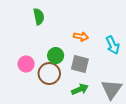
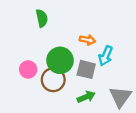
cyan arrow: (113, 45) -> (106, 56), moved, turned 48
green circle: (56, 56) -> (60, 60), size x1.5

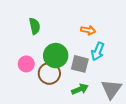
green semicircle: (42, 18) -> (35, 26), moved
orange arrow: (87, 40) -> (88, 30), moved

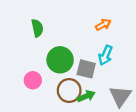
orange arrow: (88, 30) -> (103, 25), moved, turned -40
pink circle: (26, 64) -> (33, 80), moved
brown circle: (49, 73) -> (69, 90), moved

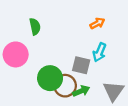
green circle: (60, 60) -> (50, 78), moved
pink circle: (33, 80) -> (16, 54), moved, size x1.5

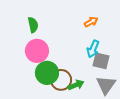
pink circle: (16, 54) -> (37, 51), moved
gray square: (81, 65) -> (101, 61), moved

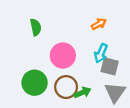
pink circle: (37, 51) -> (63, 55), moved
green circle: (47, 73) -> (35, 83), moved

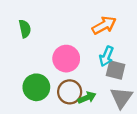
orange arrow: (99, 24) -> (104, 25), size x1.5
green semicircle: (36, 27) -> (25, 29), moved

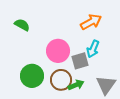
green semicircle: (25, 29) -> (22, 25), turned -49
gray square: (116, 70) -> (80, 61), moved, turned -30

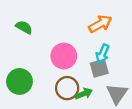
gray square: (80, 61) -> (99, 68), moved
green circle: (32, 76) -> (19, 81), moved

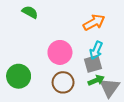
green semicircle: (24, 27) -> (30, 12), moved
green arrow: (84, 94) -> (96, 80), moved

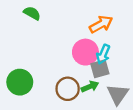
pink circle: (60, 52) -> (85, 52), moved
green arrow: (96, 80) -> (90, 87), moved

